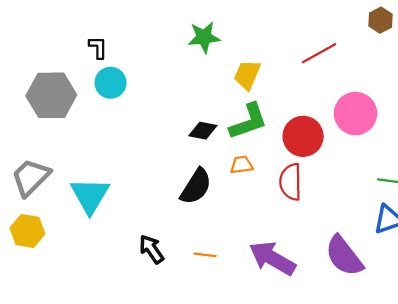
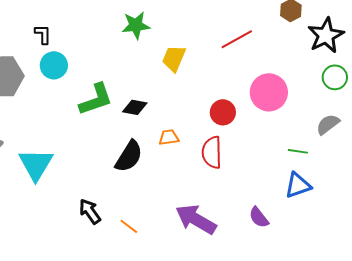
green L-shape: (248, 122) -> (96, 99), moved
red circle: (303, 136) -> (223, 112), size x0.7
orange line: (205, 255) -> (129, 226), moved, turned 30
purple semicircle: (344, 256) -> (259, 217), size x0.6

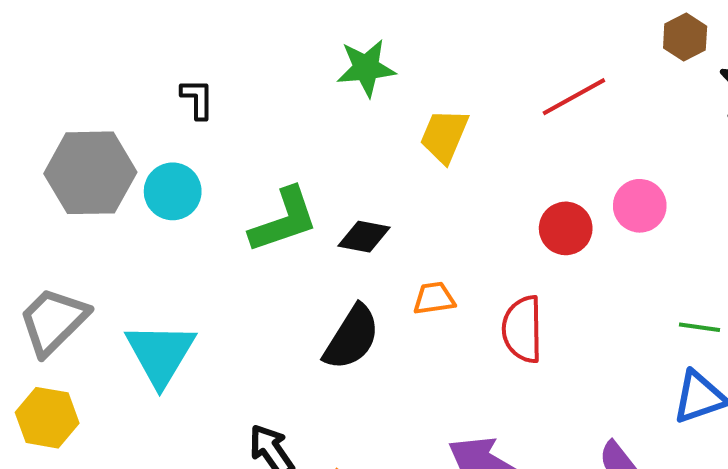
black L-shape: (43, 34) -> (197, 99), moved
cyan circle: (54, 65) -> (173, 191), moved
pink circle: (269, 92) -> (640, 206), size x0.7
red circle: (223, 112) -> (566, 228), moved

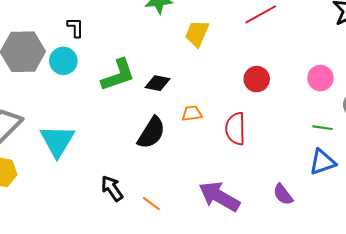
black L-shape: (197, 99) -> (76, 27), moved
pink circle: (640, 206) -> (320, 78), moved

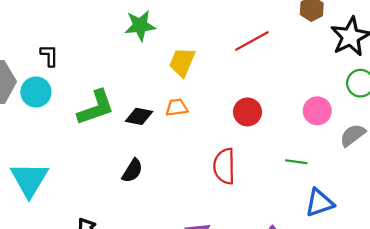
orange trapezoid: (192, 113) -> (177, 108), moved
green line: (322, 128) -> (296, 162), moved
black semicircle: (151, 133) -> (132, 171), size x0.7

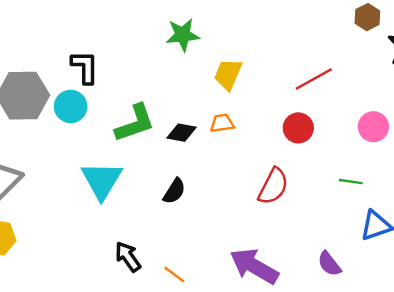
red line: (252, 41) -> (314, 79), moved
black L-shape: (49, 55) -> (85, 67), size x1.4
red semicircle: (224, 166) -> (273, 186), turned -152
cyan triangle: (29, 179) -> (102, 180), moved

